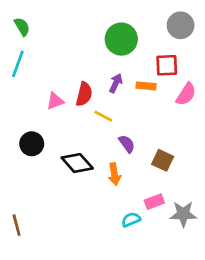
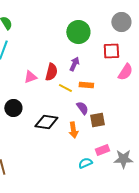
orange rectangle: (146, 86) -> (86, 85), moved
brown square: (163, 160) -> (97, 120), moved, turned -35
black diamond: (77, 163) -> (46, 122), turned -40

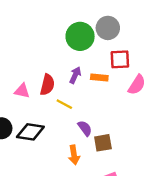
gray circle: (121, 22) -> (108, 28), moved
pink triangle: (30, 77) -> (22, 91), turned 32
orange rectangle: (86, 85) -> (99, 78), moved
black diamond: (46, 122) -> (30, 132), moved

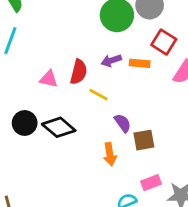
red square: (120, 59) -> (164, 42), turned 35
purple arrow: (75, 75) -> (111, 61), turned -133
black diamond: (30, 132) -> (59, 127), turned 32

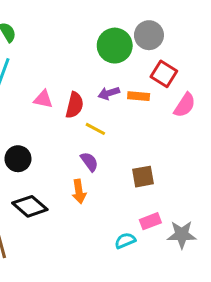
pink triangle: (49, 79) -> (43, 99), moved
purple semicircle: (123, 123) -> (89, 162), moved
black diamond: (59, 127) -> (30, 206), moved
orange arrow: (110, 154) -> (79, 191), moved

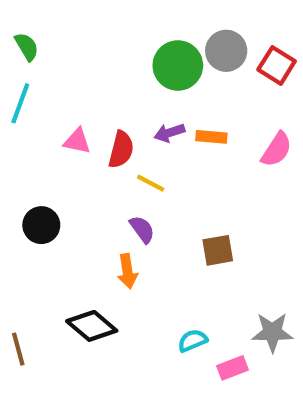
red square: (164, 74) -> (277, 65), moved
black diamond: (30, 206) -> (92, 326), moved
pink rectangle: (150, 221) -> (232, 368), moved

